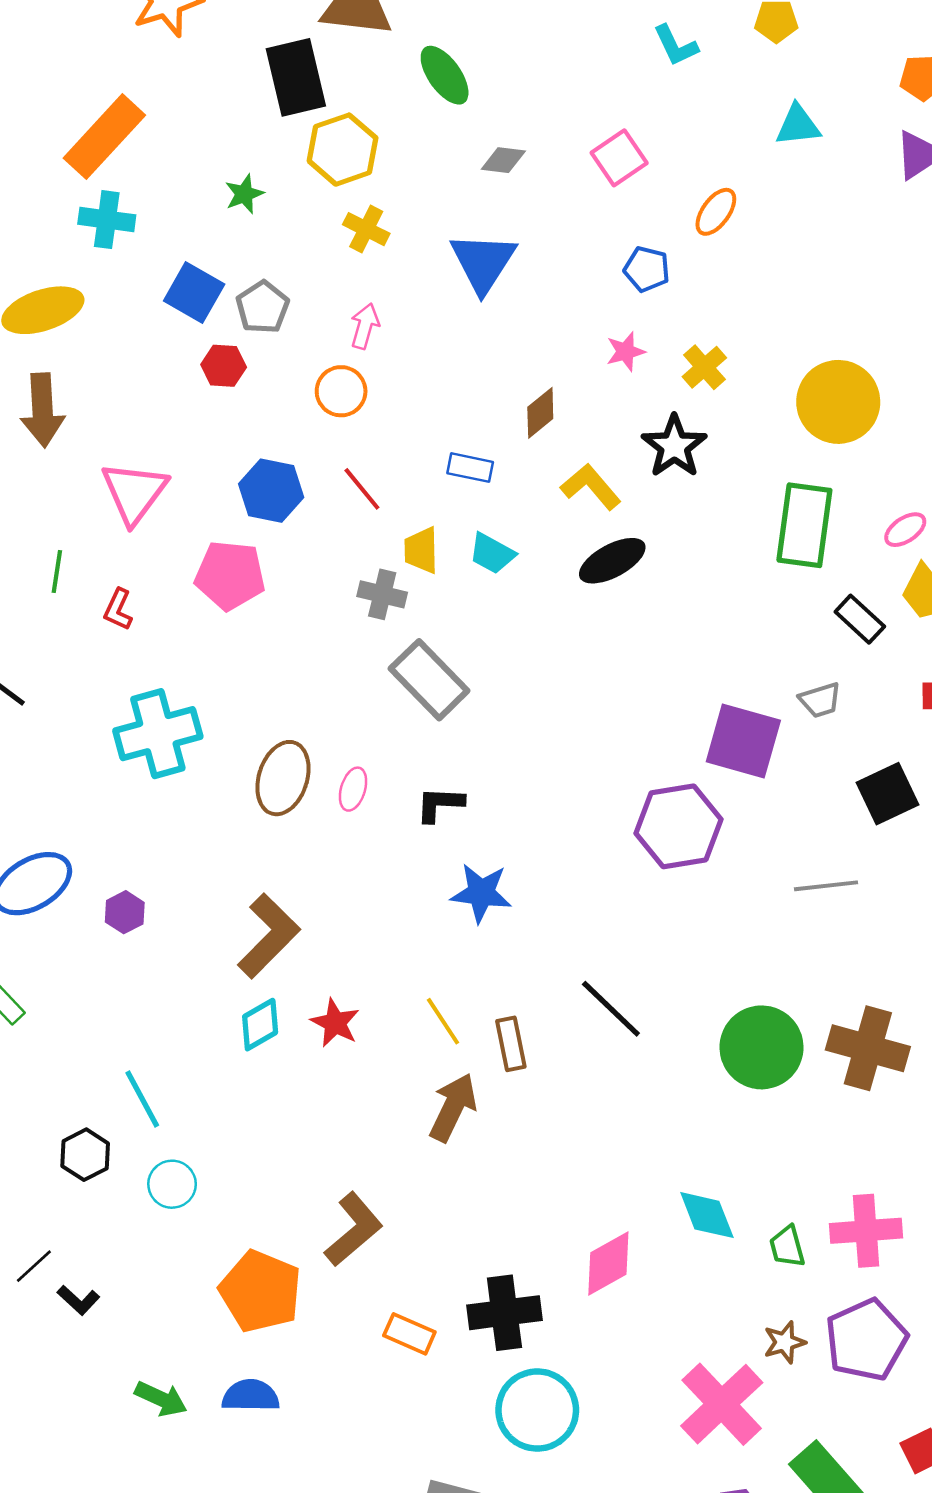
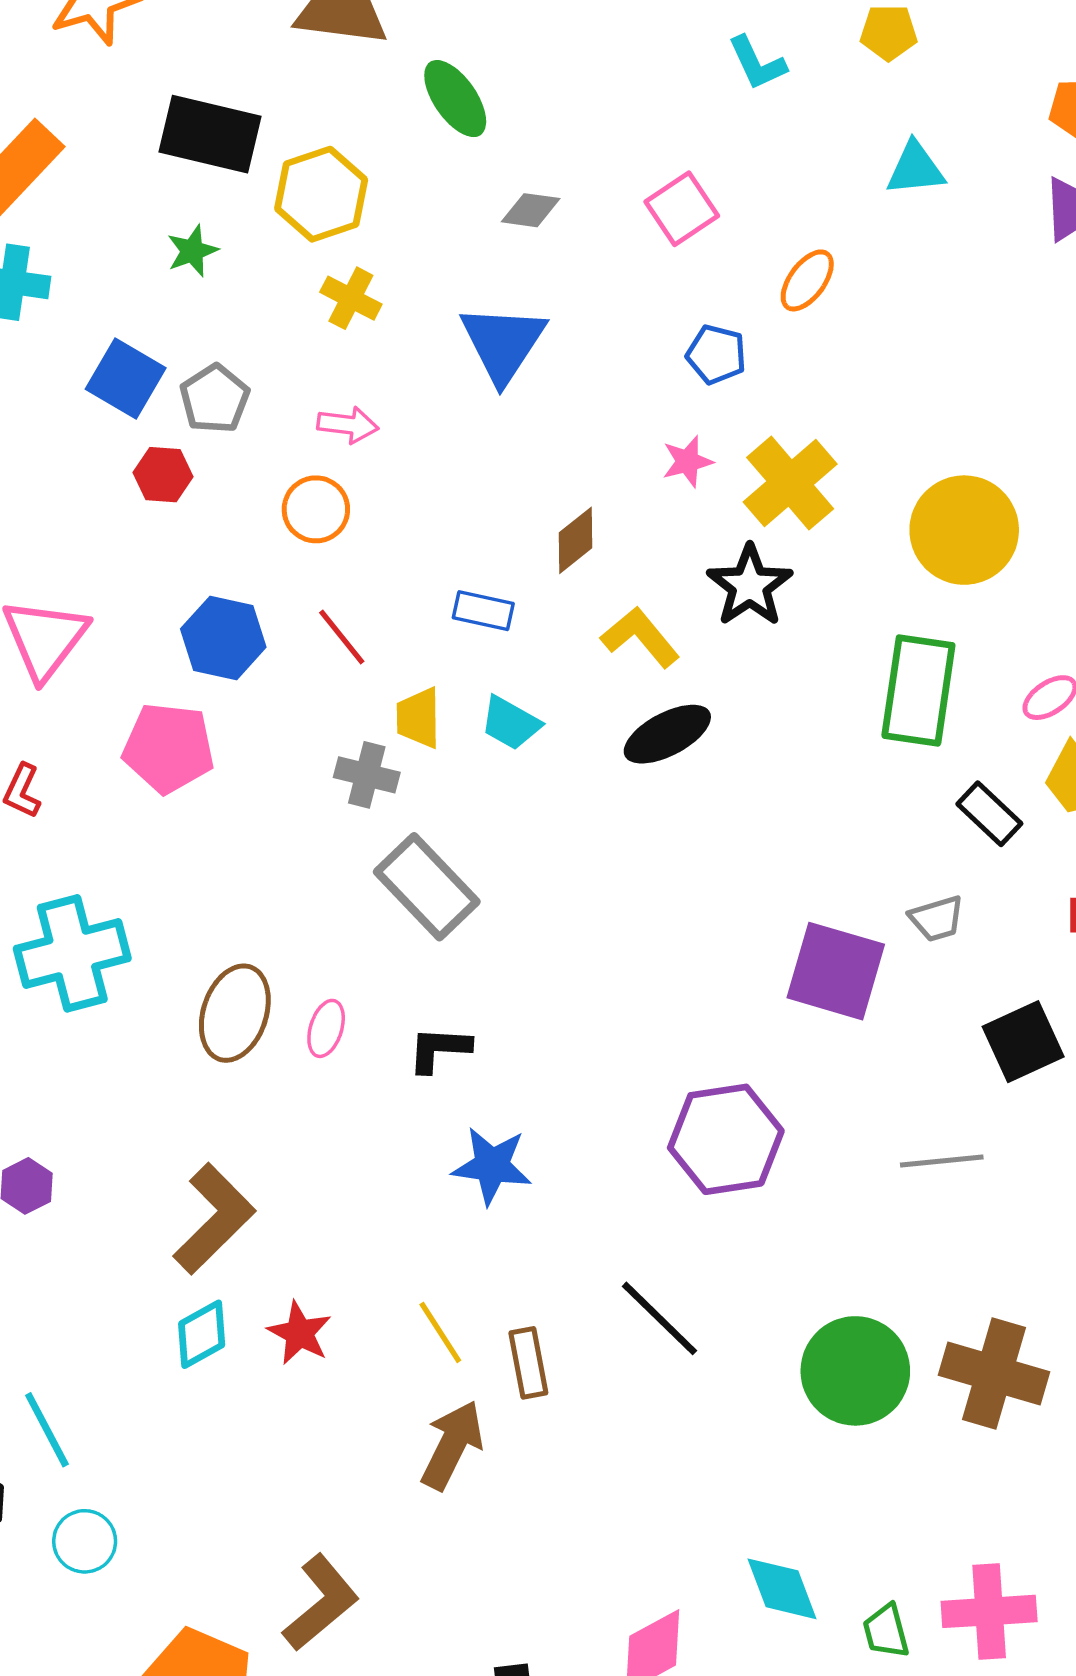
black rectangle: (296, 77) -> (210, 134), moved, turned -64
pink arrow: (365, 326) -> (348, 425), turned 81
yellow cross: (704, 367) -> (790, 483), size x1.6
purple hexagon: (678, 826) -> (726, 1139), moved

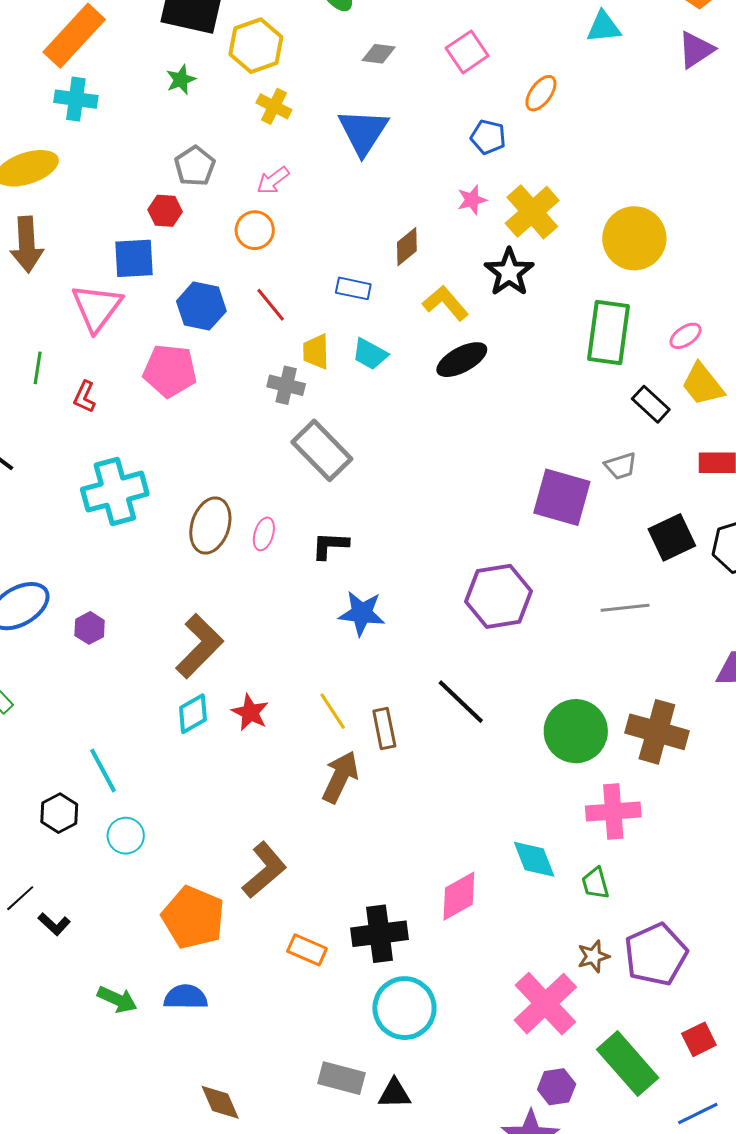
blue square: (126, 378) -> (134, 258), moved, turned -33
pink arrow: (348, 425) -> (273, 180), turned 136
pink cross: (989, 1611) -> (613, 812), moved

